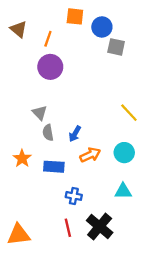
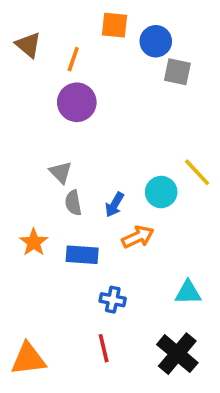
cyan circle: (124, 153) -> (161, 192), moved
black cross: (100, 227) -> (177, 354), moved

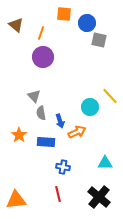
blue arrow: (114, 205) -> (60, 121), moved, turned -48

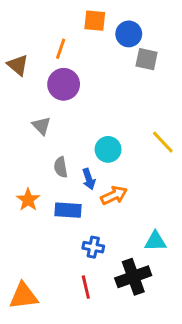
brown triangle: (16, 25) -> (18, 65), moved
gray triangle: (34, 96) -> (41, 126), moved
cyan circle: (90, 107) -> (108, 149), moved
black cross: (99, 197) -> (133, 277), moved, turned 30

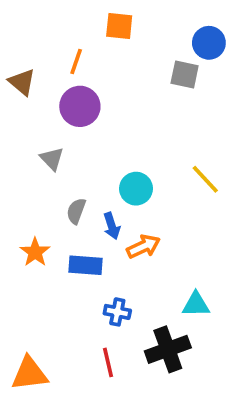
blue circle: (129, 34) -> (209, 43), moved
gray semicircle: (61, 167) -> (76, 211), turned 30

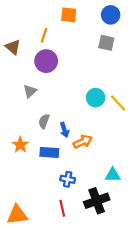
blue circle: (209, 43) -> (111, 15), moved
gray triangle: (52, 159) -> (30, 91), turned 32
cyan circle: (136, 189) -> (96, 98), moved

